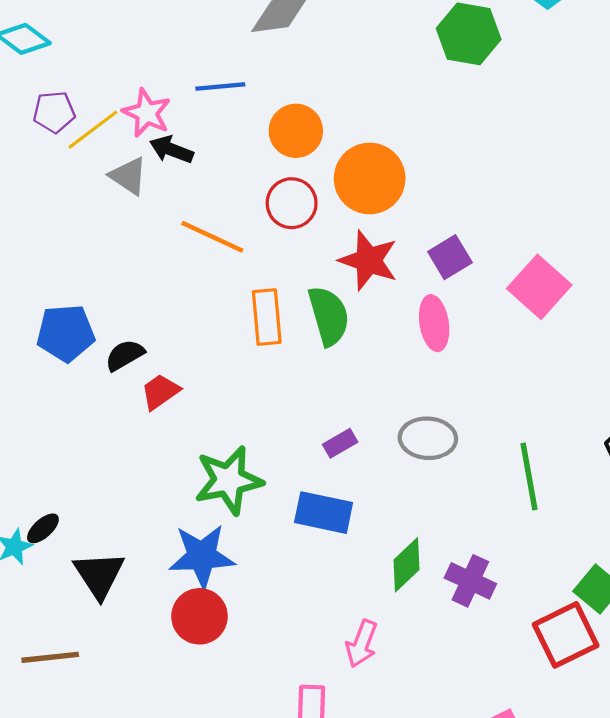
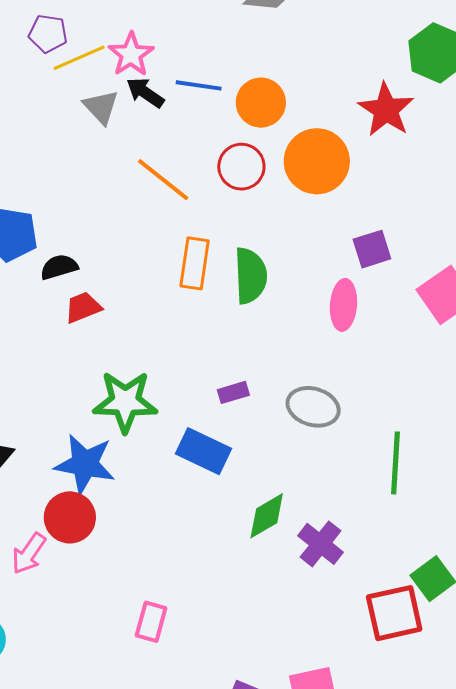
blue line: (220, 87) -> (199, 85), moved
red star: (369, 260) -> (386, 110), moved
pink arrow: (362, 644) -> (29, 553), moved

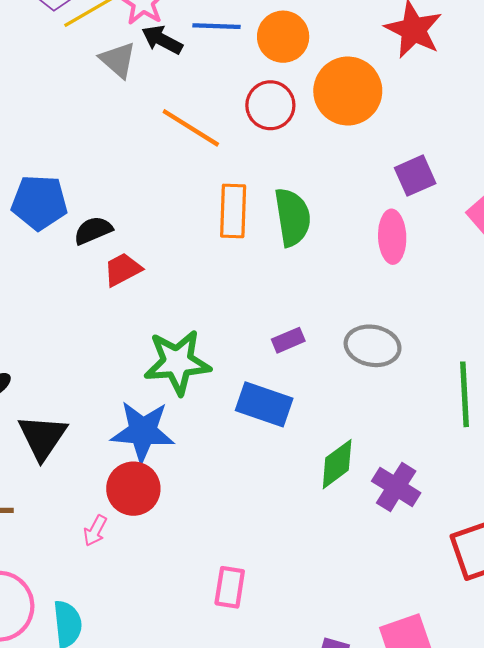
pink arrow: (29, 553) -> (95, 531), size x0.7

